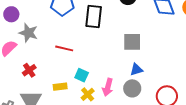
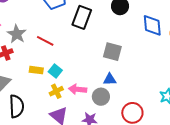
gray star: (28, 33) -> (17, 34), moved
yellow rectangle: (60, 87) -> (36, 70), moved
pink arrow: (108, 87) -> (78, 89), turned 66

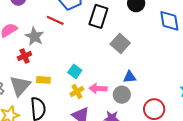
red line: (45, 41) -> (55, 20), moved
gray square: (112, 52) -> (120, 43), moved, turned 30
yellow rectangle: (36, 70) -> (43, 80), moved

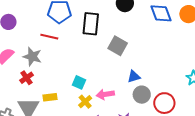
gray circle: (122, 95) -> (142, 95), moved

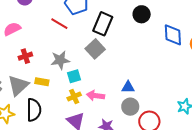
gray square: (118, 46) -> (95, 49), moved
gray star: (32, 57) -> (60, 60), moved, turned 30
cyan square: (79, 82) -> (74, 76), turned 32

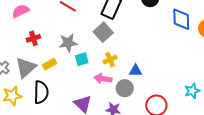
yellow rectangle: (42, 82) -> (50, 64), turned -40
yellow cross: (74, 96) -> (110, 60), moved
gray circle: (130, 107) -> (125, 88), moved

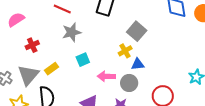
gray square: (103, 32) -> (137, 31), moved
gray star: (68, 43) -> (72, 32), moved
yellow cross: (110, 60) -> (125, 51), moved

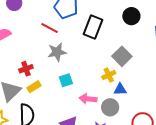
red cross: (32, 45) -> (26, 69), moved

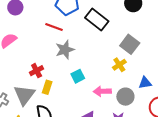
black rectangle: (93, 27) -> (97, 19), turned -65
yellow rectangle: (34, 87) -> (47, 87), turned -32
blue triangle: (120, 89) -> (145, 83), moved

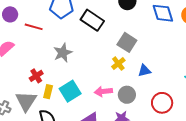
red line: (54, 27) -> (34, 27), moved
cyan square: (78, 76) -> (70, 91), moved, size x1.5
blue triangle: (145, 83) -> (144, 71), moved

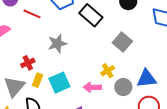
yellow cross: (118, 64) -> (108, 71), moved
blue triangle: (144, 71) -> (146, 79), moved, size x1.5
gray circle: (127, 95) -> (123, 87), moved

